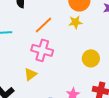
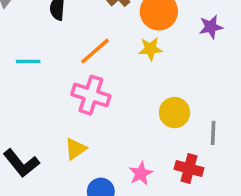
yellow triangle: (30, 74) -> (75, 149), moved

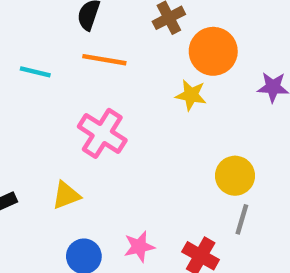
orange line: (95, 51) -> (104, 60), moved, turned 36
yellow circle: (174, 113) -> (235, 176), moved

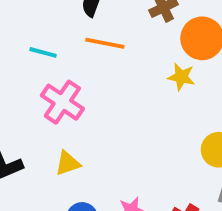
pink cross: (102, 133) -> (62, 102), moved

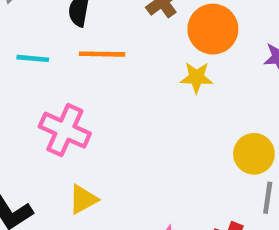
cyan line: (43, 52) -> (33, 58), moved

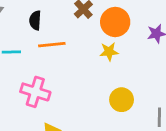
yellow circle: (254, 154) -> (122, 100), moved

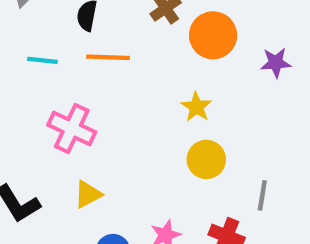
yellow star: (109, 52) -> (196, 107), moved, turned 30

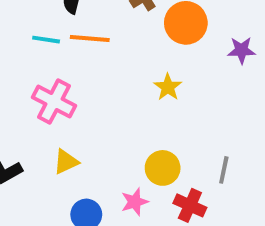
cyan line: (43, 60) -> (46, 40), moved
yellow circle: (206, 159) -> (163, 168), moved

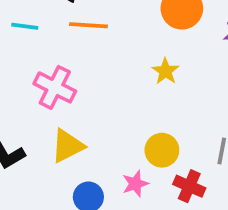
cyan line: (46, 40) -> (25, 26), moved
yellow triangle: (66, 162) -> (68, 146), size x1.4

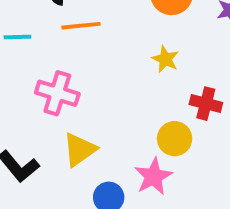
pink star: (135, 184) -> (153, 176), size x1.4
red cross: (189, 186) -> (206, 104), moved

